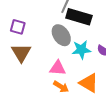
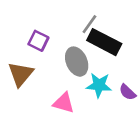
purple square: (18, 27) -> (38, 41), moved

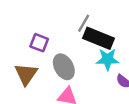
gray ellipse: (77, 62) -> (64, 67), moved
cyan star: (99, 85) -> (108, 59), moved

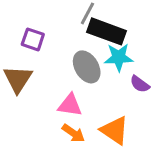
gray ellipse: (64, 67) -> (87, 67), moved

